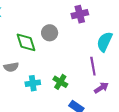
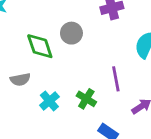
purple line: (93, 66) -> (116, 79), moved
cyan cross: (33, 83) -> (49, 101), turned -32

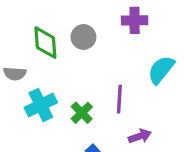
cyan cross: (49, 101) -> (41, 105), size x1.4

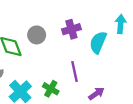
purple cross: (135, 20) -> (71, 29), moved

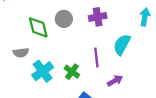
cyan semicircle: (98, 42) -> (122, 45), moved

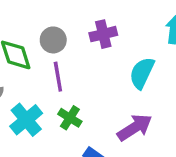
purple line: (96, 58) -> (58, 77), moved
purple arrow: (115, 81) -> (135, 127), size x1.5

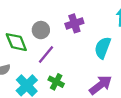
purple line: (58, 77) -> (46, 55), turned 54

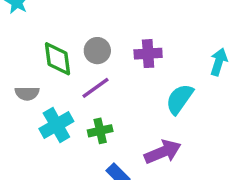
green cross: (56, 82) -> (100, 131), turned 35

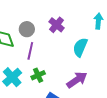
purple cross: (148, 54) -> (57, 25), turned -35
purple line: (96, 88) -> (30, 51), turned -30

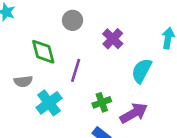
gray circle: (27, 29) -> (73, 20), moved
green cross: (38, 75) -> (102, 102), moved

